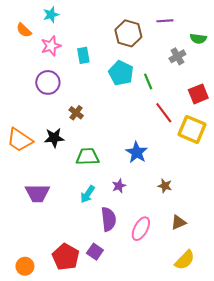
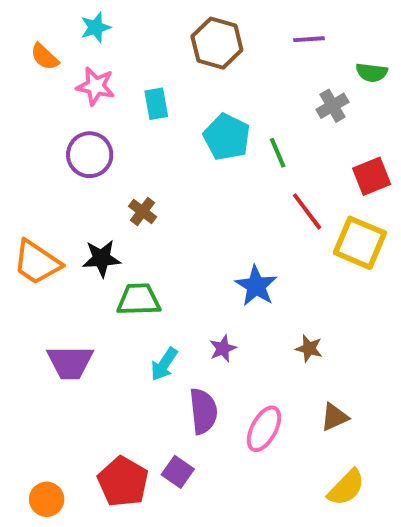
brown hexagon: (128, 33) -> (217, 43), moved
pink star: (51, 46) -> (96, 86), turned 30
green trapezoid: (88, 157) -> (139, 300), moved

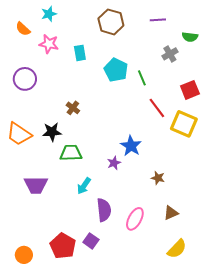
purple circle: (90, 155) -> (25, 79), moved
purple star: (223, 349) -> (114, 163), moved

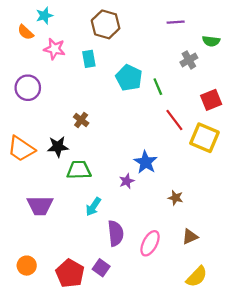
cyan star: (49, 14) -> (44, 16), moved
brown hexagon: (111, 22) -> (106, 24), moved
orange circle: (24, 255) -> (27, 266), moved

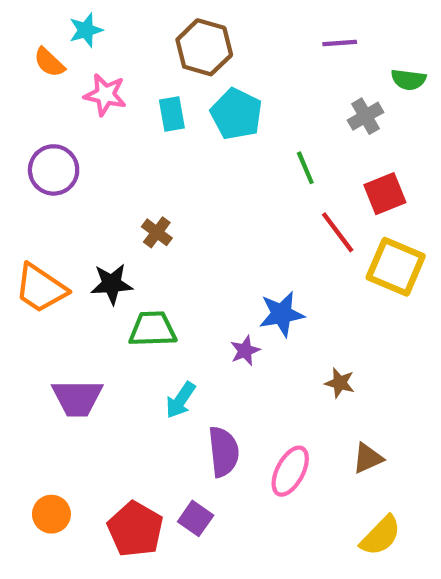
cyan pentagon: (129, 78) -> (236, 114), moved
red square: (211, 100) -> (385, 194), moved
blue star: (146, 162) -> (282, 314), turned 30

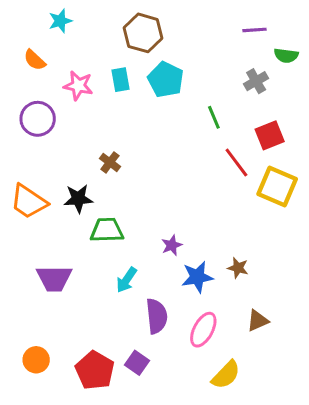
purple line: (340, 43) -> (255, 30), moved
orange semicircle: (49, 62) -> (35, 60), moved
pink star: (105, 95) -> (78, 86), moved
blue star: (282, 314) -> (197, 277), moved
yellow semicircle: (381, 536) -> (226, 375), moved

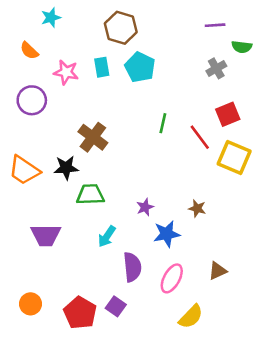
green line: (214, 117) -> (163, 123), moved, turned 36
brown cross: (110, 162) -> (93, 137), size x1.6
brown star: (238, 268) -> (197, 208), moved

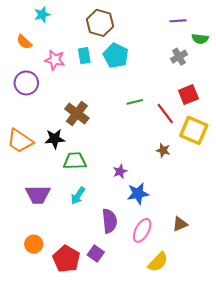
green line: (163, 123) -> (135, 102), turned 63
brown star: (197, 208) -> (163, 150), moved
cyan arrow: (107, 236) -> (78, 196), moved
orange circle: (30, 304) -> (34, 244), moved

